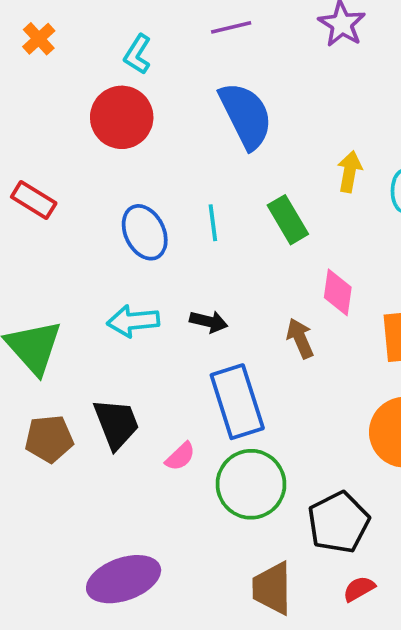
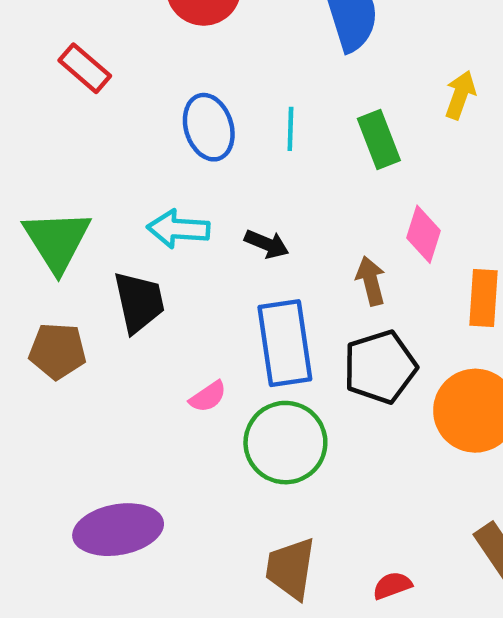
black trapezoid: (116, 424) -> (139, 302), moved
black pentagon: (338, 522) -> (380, 367), moved

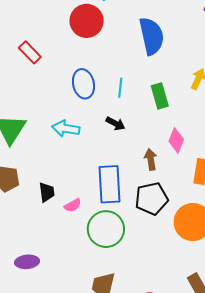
black arrow: (267, 244) -> (115, 123), moved
black trapezoid: (139, 302) -> (47, 192), moved, size x0.7
purple ellipse: (118, 530) -> (27, 262), size x0.6

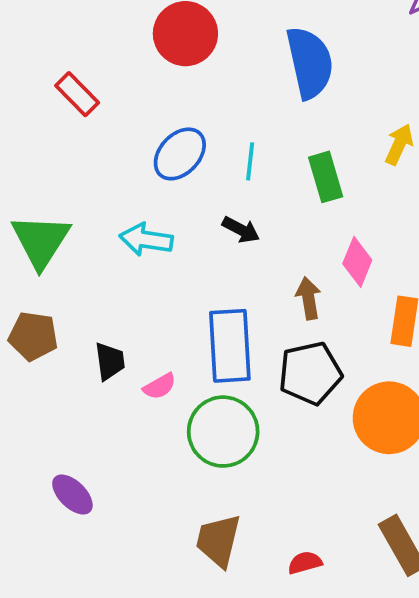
blue ellipse: (83, 84) -> (180, 154), turned 56
purple ellipse: (27, 262) -> (72, 494), turned 50

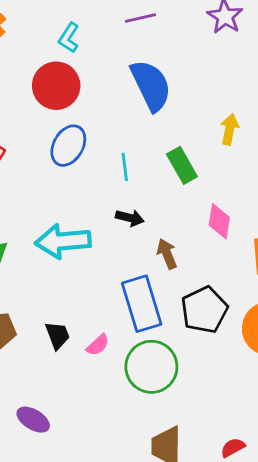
blue ellipse: (180, 154) -> (68, 146), moved
cyan arrow: (146, 240) -> (63, 241), size x1.4
brown arrow: (308, 298) -> (167, 254), moved
purple ellipse: (72, 494) -> (33, 420), moved

